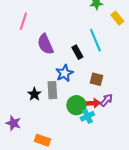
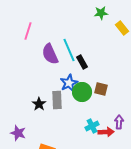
cyan line: (95, 40) -> (69, 50), moved
purple arrow: (106, 100) -> (119, 122), moved, turned -40
red arrow: (92, 103) -> (106, 132), moved
green circle: (76, 105) -> (82, 92), moved

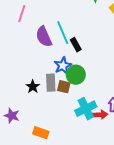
brown square: (101, 89) -> (64, 87), moved
cyan cross: (92, 126) -> (86, 109), size x1.5

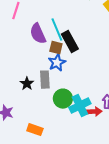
black rectangle: (76, 45) -> (70, 42), size x1.5
green circle: (76, 75) -> (63, 99), moved
brown square: (64, 87) -> (56, 48), moved

